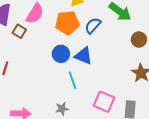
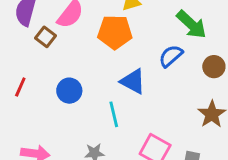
blue semicircle: (93, 25) -> (171, 56), moved
blue circle: (61, 54) -> (69, 91), moved

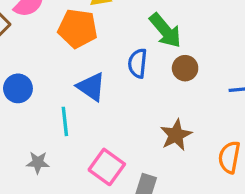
blue semicircle: (171, 56) -> (138, 63), turned -50
brown circle: (214, 67) -> (185, 68), moved

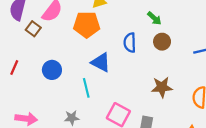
green arrow: (165, 31) -> (154, 18), moved, size x0.6
brown star: (176, 135) -> (162, 87), turned 30

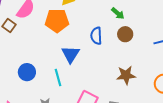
blue triangle: (101, 62) -> (71, 54), turned 36
blue circle: (52, 70) -> (27, 72), moved

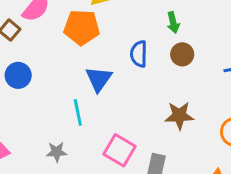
green arrow: (118, 13) -> (173, 23), turned 32
blue circle: (27, 72) -> (18, 75), moved

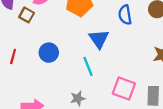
blue circle: (18, 75) -> (49, 53), moved

